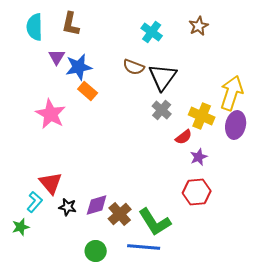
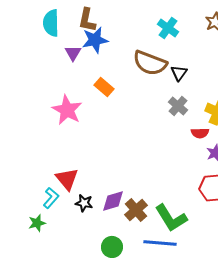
blue star: (79, 67) -> (95, 40), moved
brown semicircle: (134, 67) -> (150, 63), size x1.6
black triangle: (163, 77) -> (179, 73), size x0.6
red semicircle: (184, 137) -> (200, 133), turned 36

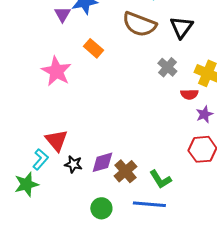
black triangle: (179, 73) -> (181, 27), moved, size x1.4
green L-shape: (171, 218) -> (160, 179), size x0.7
green star: (37, 223) -> (26, 184), size x1.4

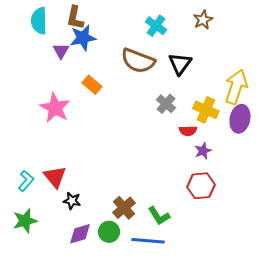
cyan L-shape: (40, 159) -> (26, 181), moved
purple diamond: (102, 162) -> (80, 234), moved
green circle: (101, 208) -> (109, 232), moved

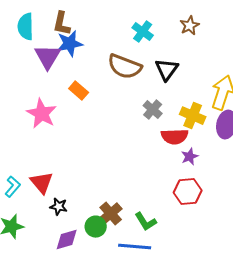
purple triangle: (61, 51) -> (48, 57), size x1.6
red semicircle: (188, 131) -> (175, 137), size x1.5
green circle: (109, 232) -> (96, 227), moved

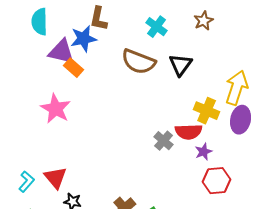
brown L-shape: (62, 24) -> (99, 19), moved
purple triangle: (48, 57) -> (62, 52), turned -48
orange rectangle: (79, 91) -> (74, 68), moved
gray cross: (153, 110) -> (164, 141), moved
red hexagon: (188, 192) -> (217, 181), moved

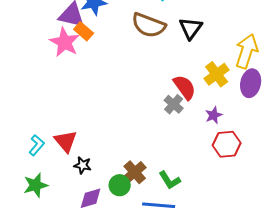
pink star: (56, 109) -> (65, 42), moved
yellow cross: (207, 111) -> (217, 74), turned 30
red semicircle: (189, 132) -> (185, 87), moved, turned -124

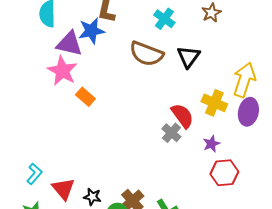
orange rectangle: (84, 31) -> (85, 97), moved
yellow cross: (217, 74) -> (214, 103), turned -30
red triangle: (66, 141) -> (63, 189), moved
black star: (83, 165) -> (92, 197), moved

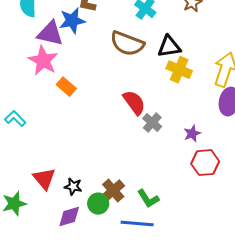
black triangle: (188, 57) -> (169, 47), turned 45
yellow cross: (214, 103) -> (179, 70), moved
red semicircle: (182, 116) -> (134, 103), moved
cyan L-shape: (34, 174) -> (15, 119), moved, turned -85

